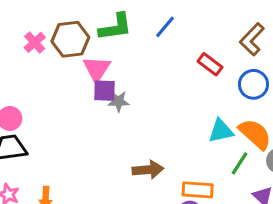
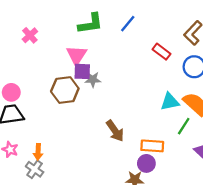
brown hexagon: (70, 39) -> (65, 90), moved
brown arrow: (148, 170) -> (115, 131), turned 60

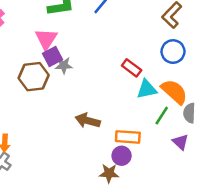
red rectangle: (162, 52) -> (132, 68), moved
purple square: (82, 71) -> (52, 57), turned -30
brown arrow: (115, 131) -> (88, 121), turned 140

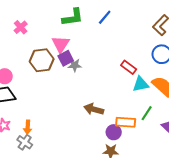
brown hexagon: (34, 77) -> (42, 60), moved
green line: (162, 116) -> (147, 113), moved
purple circle: (122, 156) -> (114, 132), moved

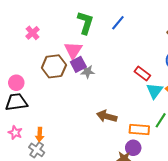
green L-shape: (73, 17) -> (85, 23), turned -65
cyan triangle: (141, 84) -> (155, 91), turned -42
purple circle: (114, 132) -> (133, 148), moved

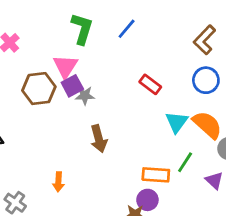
red rectangle: (142, 74) -> (150, 84), moved
brown arrow: (107, 116) -> (99, 139), moved, turned -120
orange arrow: (40, 135) -> (58, 182), moved

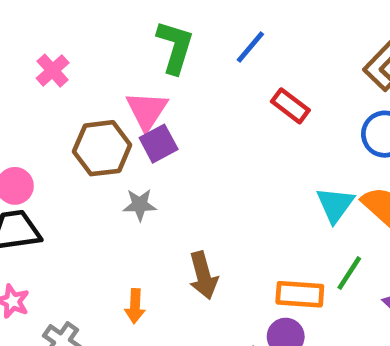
red rectangle: (150, 84) -> (290, 106), moved
gray star: (85, 96) -> (140, 205), moved
brown arrow: (99, 139) -> (203, 275), moved

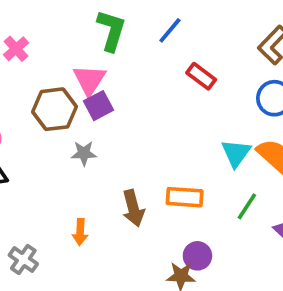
orange rectangle: (300, 294) -> (185, 197), moved

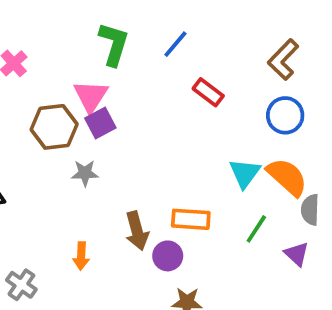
purple circle: (197, 256) -> (168, 256), moved

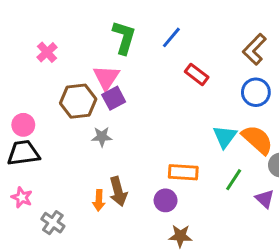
brown arrow: (137, 231) -> (118, 192), moved

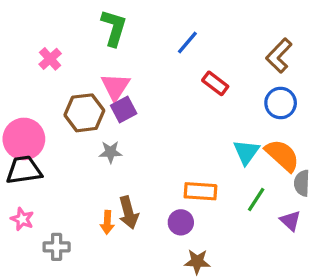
green L-shape: (124, 37) -> (114, 28), moved
pink circle: (23, 125) -> (24, 139), size x1.6
gray cross: (53, 223) -> (57, 247), turned -35

